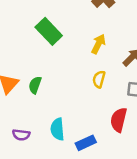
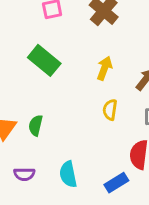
purple semicircle: (21, 135) -> (24, 174), moved
blue rectangle: (86, 143) -> (116, 183), moved

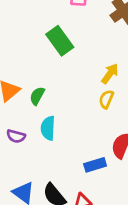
yellow arrow: (104, 68) -> (110, 74), moved
cyan semicircle: (68, 174) -> (48, 128), moved

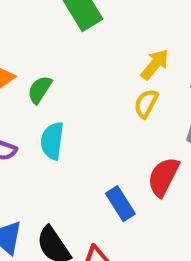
blue rectangle: (95, 165) -> (120, 204), turned 70

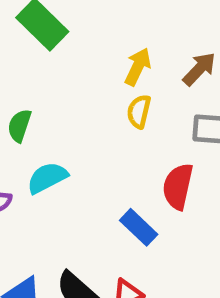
cyan semicircle: (52, 141) -> (47, 178), turned 69

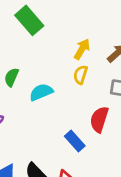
cyan semicircle: (47, 178) -> (41, 92), moved

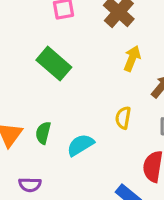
yellow arrow: (82, 49) -> (132, 58), moved

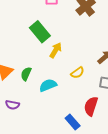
yellow arrow: (132, 58) -> (56, 50), moved
yellow semicircle: (123, 118) -> (77, 73), turned -144

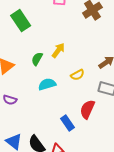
green rectangle: (40, 32) -> (21, 21), moved
green semicircle: (26, 74) -> (37, 59), moved

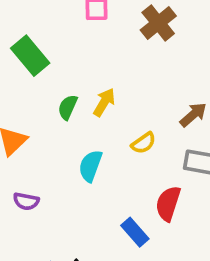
green semicircle: (37, 59) -> (68, 107), moved
cyan semicircle: (47, 84) -> (90, 166), turned -48

